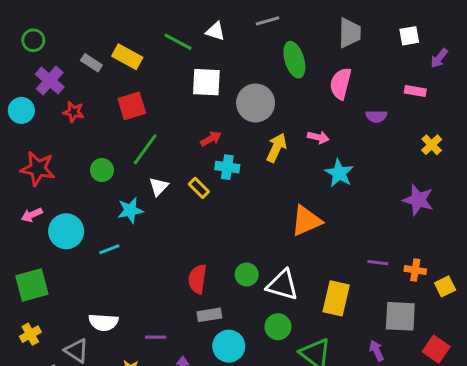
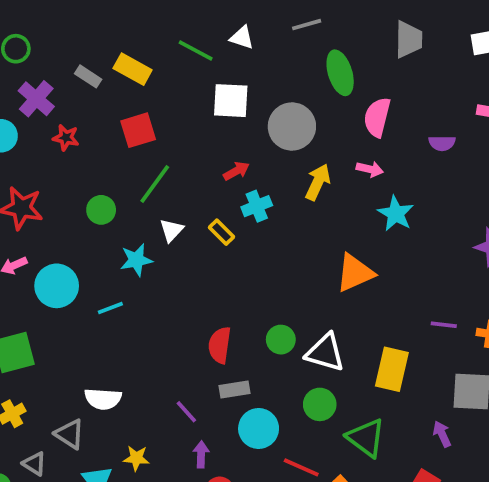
pink semicircle: (341, 84) -> (377, 117), moved
cyan cross: (227, 167) -> (257, 206), turned -30
purple line: (156, 337) -> (186, 412), moved, turned 48

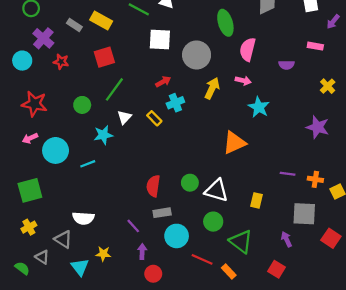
yellow rectangle: (392, 369) -> (257, 200), size x0.6

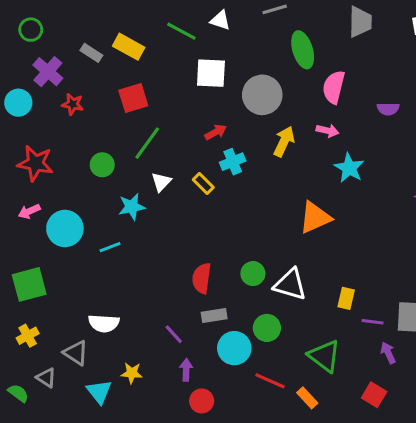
purple line: (288, 174) -> (373, 322), moved
green circle: (213, 222) -> (267, 328), moved

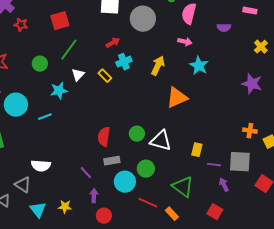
yellow arrow: (284, 141) -> (158, 66), moved
yellow star: (132, 373) -> (65, 207), moved

